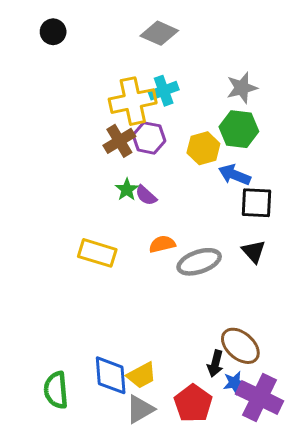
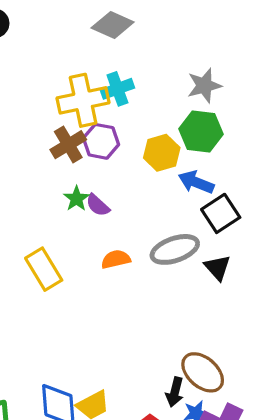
black square: (257, 203) -> (221, 213), turned -36
yellow rectangle: (97, 253) -> (44, 269), turned 42
gray ellipse: (199, 262) -> (175, 249), moved

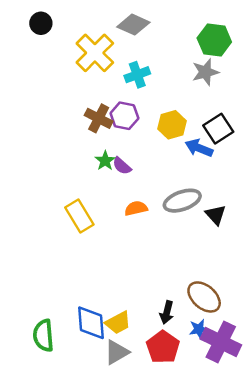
yellow cross: (83, 100) -> (95, 53), moved, turned -33
green hexagon: (201, 131) -> (214, 40), moved
brown cross: (68, 145) -> (99, 118), turned -32
black square: (221, 213) -> (218, 129), moved
black arrow: (175, 392) -> (167, 312), moved

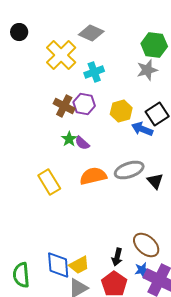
orange semicircle: (136, 208) -> (93, 176), size x1.5

